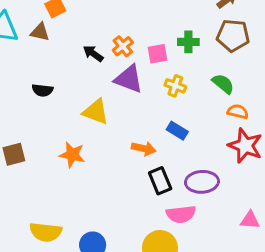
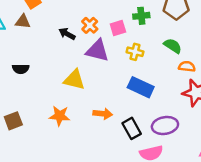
black semicircle: (42, 90) -> (21, 69), moved
blue rectangle: (177, 131) -> (141, 87), size x1.5
orange arrow: (144, 149) -> (103, 114), moved

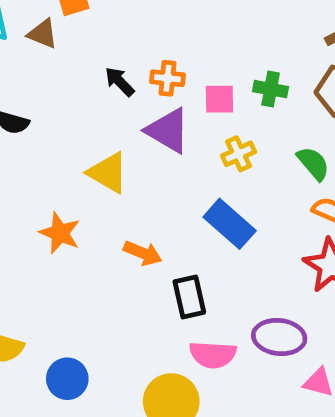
orange cross: (90, 25) -> (168, 78), turned 35
yellow cross: (135, 52) -> (239, 154), turned 35
purple ellipse: (165, 126) -> (279, 337), moved

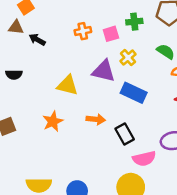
black arrow: (120, 82) -> (37, 40), moved
purple triangle: (168, 131) -> (104, 71), moved
orange star: (60, 233) -> (53, 121), turned -30

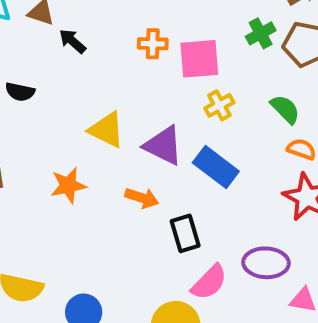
green cross: (134, 22) -> (261, 33), moved, turned -35
pink square: (111, 34) -> (199, 59), size x1.5
purple triangle: (104, 71) -> (163, 145), moved
pink semicircle: (144, 159) -> (209, 282), turned -45

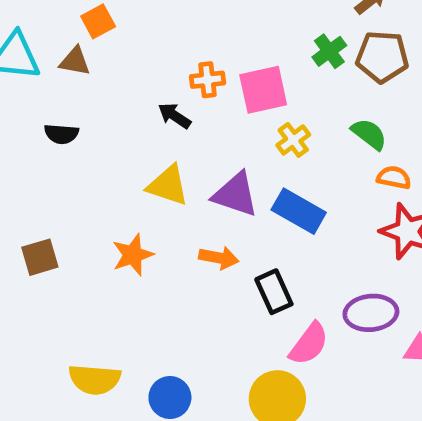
black arrow: (72, 41) -> (174, 116), moved
black semicircle: (20, 92) -> (61, 134), moved

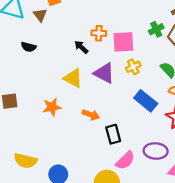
brown triangle: (75, 61) -> (40, 15), turned 32
purple triangle: (235, 194) -> (104, 73), moved
blue rectangle: (299, 211) -> (146, 101), moved

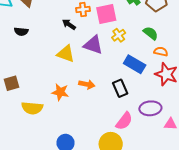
orange star: (52, 107) -> (60, 92), moved, turned 30
black rectangle: (113, 134) -> (120, 88), moved
yellow semicircle: (25, 161) -> (32, 108), moved

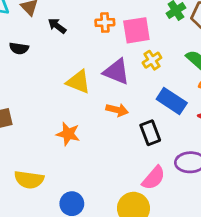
black arrow: (69, 24) -> (57, 26), moved
orange arrow: (87, 84) -> (117, 110), moved
yellow semicircle: (32, 108) -> (29, 180), moved

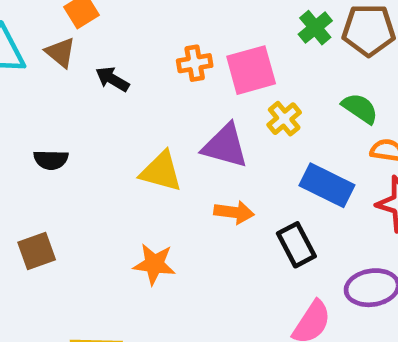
black semicircle: (19, 48) -> (51, 160), moved

